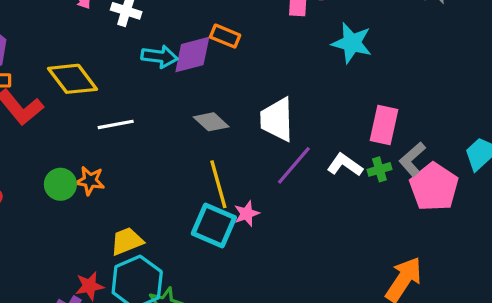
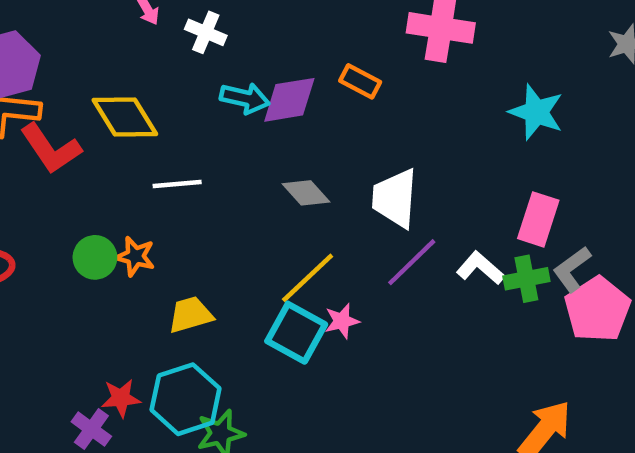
orange rectangle: (225, 36) -> (360, 81), moved
cyan star: (352, 43) -> (536, 112), moved
green cross: (379, 169) -> (526, 279), size x1.4
yellow line: (218, 184) -> (308, 278), turned 57
yellow trapezoid: (127, 241) -> (191, 315), moved

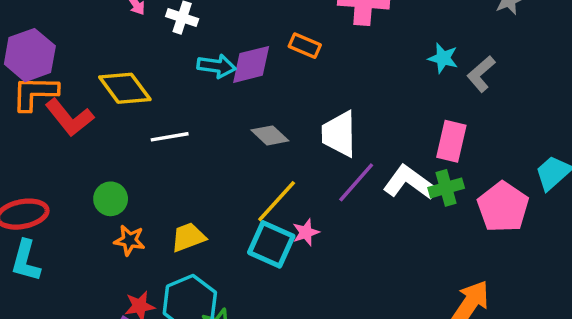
cyan star: (536, 112) -> (443, 58), size x0.7
orange star: (135, 256) -> (129, 240), moved
white L-shape: (480, 268) -> (410, 183), size x1.4
gray L-shape: (572, 269) -> (481, 74), moved

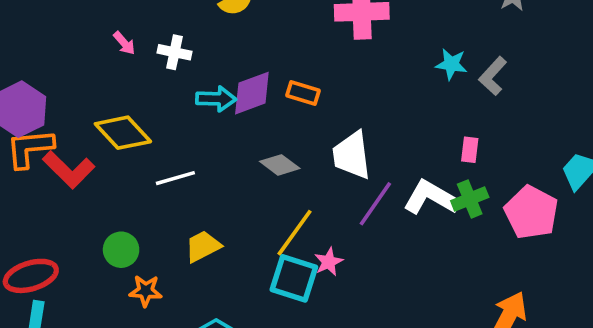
orange rectangle: (305, 46) -> (303, 93), moved
pink rectangle: (451, 141) -> (470, 150), size x0.6
yellow trapezoid: (188, 237) -> (203, 246), moved

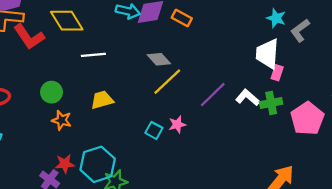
white trapezoid: (352, 155) -> (267, 54), moved
white L-shape: (431, 198) -> (248, 98), size x0.7
yellow line: (294, 233) -> (167, 82), moved
cyan square: (294, 278) -> (154, 130), size x0.6

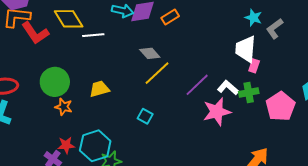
orange rectangle: (182, 18) -> (170, 17), turned -60
white line: (93, 55) -> (93, 35), moved
green circle: (51, 92) -> (55, 82), size x1.5
pink star: (177, 124) -> (217, 112), moved, size x1.8

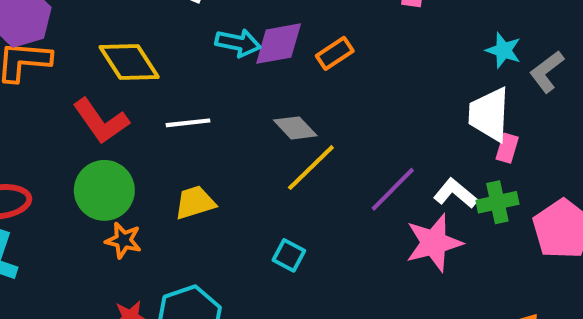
red L-shape: (35, 33) -> (101, 121), moved
white line: (93, 35) -> (188, 123), moved

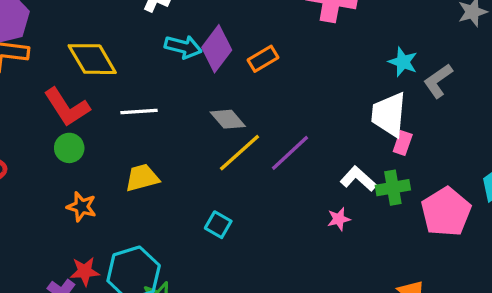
purple diamond: (279, 44) -> (217, 49), turned -45
purple line: (393, 189) -> (290, 153), moved
green circle: (104, 190) -> (69, 148), moved, size x0.6
pink star: (434, 243) -> (339, 219), size x0.5

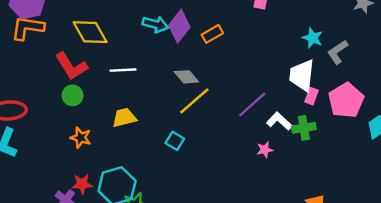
purple line: (290, 153) -> (252, 104), moved
pink pentagon: (446, 212) -> (346, 100), moved
cyan square: (218, 225) -> (175, 141), moved

